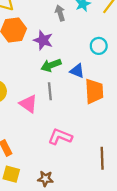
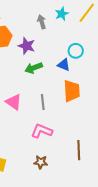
blue triangle: (77, 71) -> (64, 65), moved
gray line: (50, 91) -> (43, 102), moved
brown star: (45, 179) -> (41, 162), moved

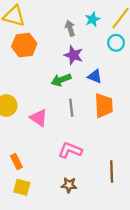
purple star: (27, 46) -> (73, 55), moved
cyan circle: (76, 51) -> (116, 43), moved
gray line: (43, 102) -> (71, 108), moved

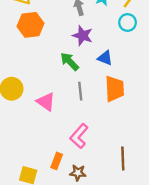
green arrow: (61, 80) -> (70, 62), turned 66
pink L-shape: (70, 150) -> (79, 136), turned -70
orange rectangle: (16, 161) -> (57, 161), moved, turned 48

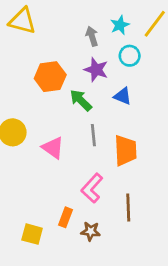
cyan circle: (128, 23) -> (130, 56), moved
orange hexagon: (31, 25) -> (50, 77), moved
orange trapezoid: (115, 89) -> (125, 150), moved
brown line: (123, 159) -> (128, 208), moved

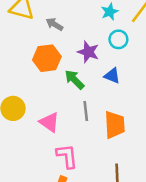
gray arrow: (92, 36) -> (54, 24), moved, turned -42
pink L-shape: (92, 188) -> (67, 156), moved, turned 132

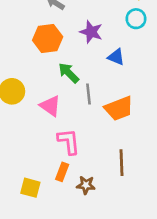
cyan circle: (118, 39) -> (136, 19), moved
green arrow: (74, 80) -> (69, 73), moved
orange trapezoid: (115, 125) -> (119, 108), turned 72

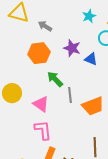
blue triangle: (116, 57) -> (91, 59), moved
pink L-shape: (69, 141) -> (43, 130), moved

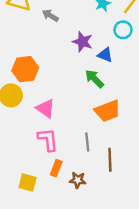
orange hexagon: (39, 53) -> (25, 69), moved
green arrow: (55, 79) -> (94, 79), moved
gray line: (70, 95) -> (87, 142), moved

